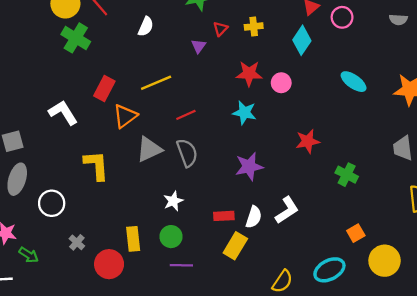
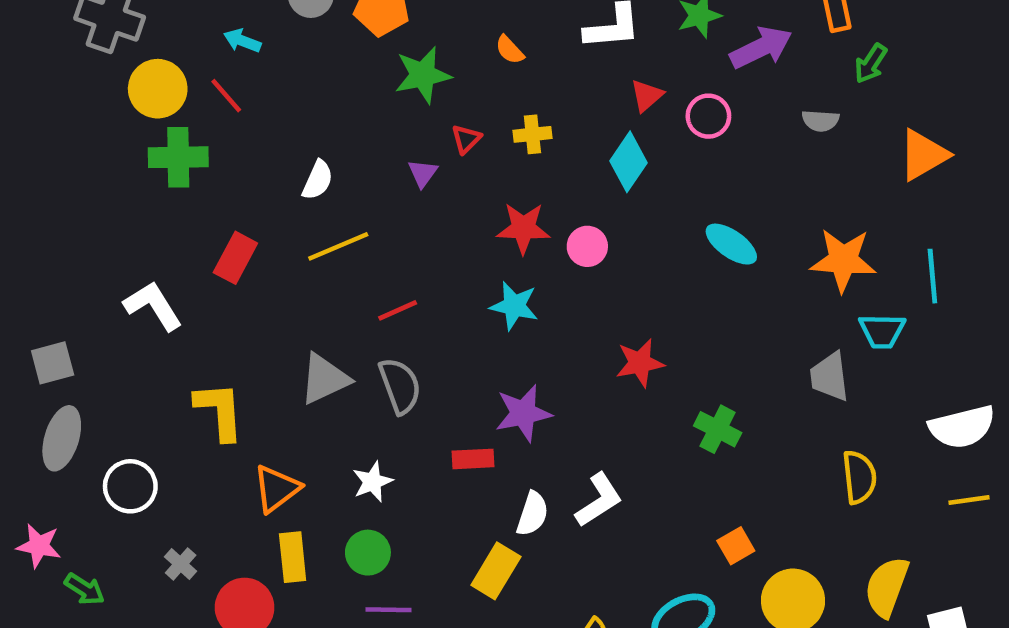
white semicircle: (146, 26) -> (318, 180), moved
green cross: (76, 38) -> (178, 157), turned -32
orange triangle: (125, 116) -> (277, 489), moved
red rectangle: (224, 216) -> (473, 459), moved

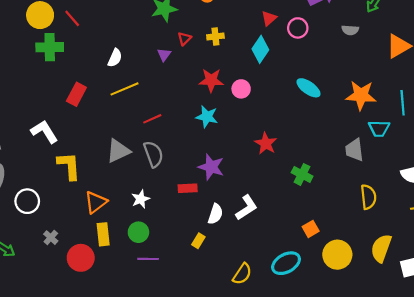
white L-shape: (153, 306) -> (44, 132), moved
red star: (640, 363) -> (266, 143), turned -30
purple star: (523, 413) -> (211, 167), turned 30
yellow rectangle: (496, 571) -> (198, 241), size x0.6

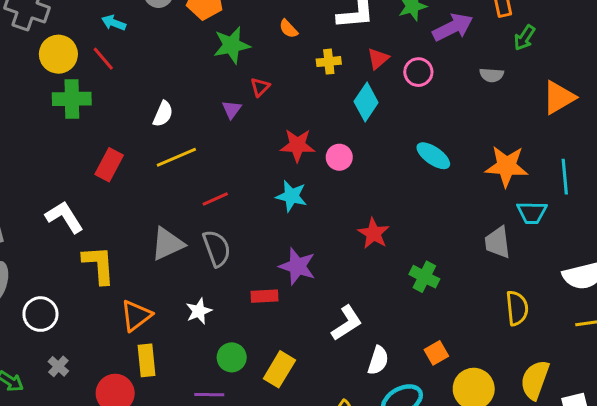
yellow cross: (215, 36) -> (329, 62), moved
white semicircle: (215, 214) -> (378, 360), moved
green circle: (138, 232) -> (232, 357), moved
gray cross: (51, 238) -> (58, 366), moved
yellow rectangle: (198, 241) -> (279, 369), size x1.6

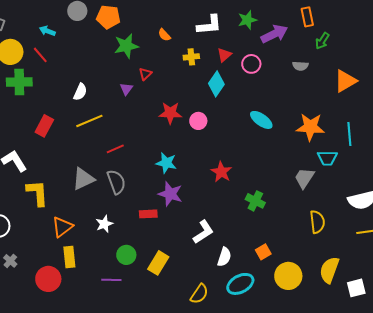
cyan star: (291, 196) -> (166, 163), moved
gray trapezoid: (498, 242) -> (304, 178), turned 40

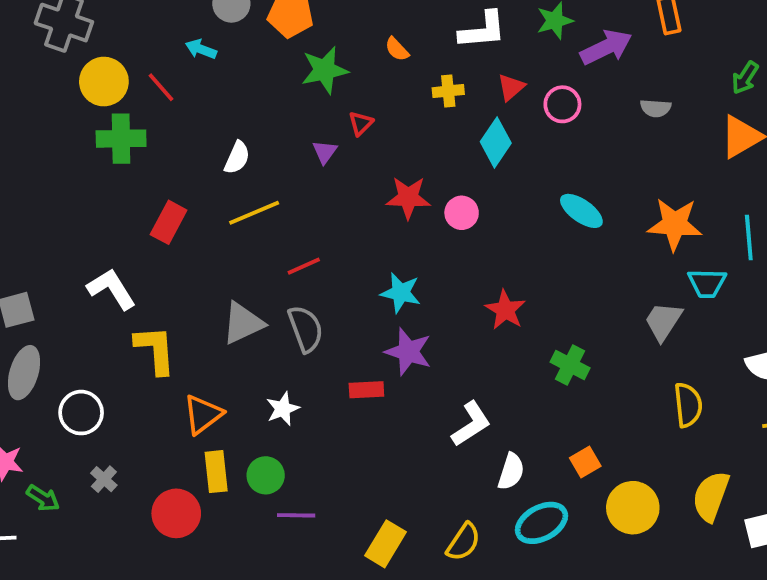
cyan arrow: (47, 31) -> (201, 49), moved
green arrow: (322, 41) -> (745, 78), moved
green circle: (126, 255) -> (266, 475), moved
yellow rectangle: (158, 263) -> (385, 544), moved

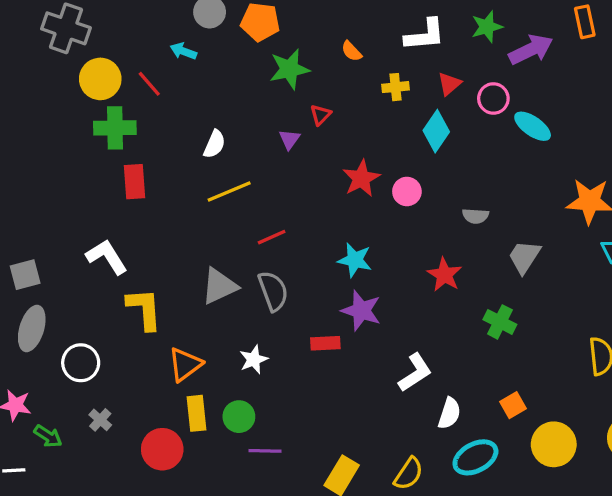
gray semicircle: (656, 108) -> (475, 216), moved
red star: (408, 198) -> (361, 178), turned -30
cyan ellipse: (581, 211) -> (533, 126), moved
red rectangle: (169, 222) -> (135, 182), moved, turned -32
gray trapezoid: (663, 321) -> (524, 257), moved

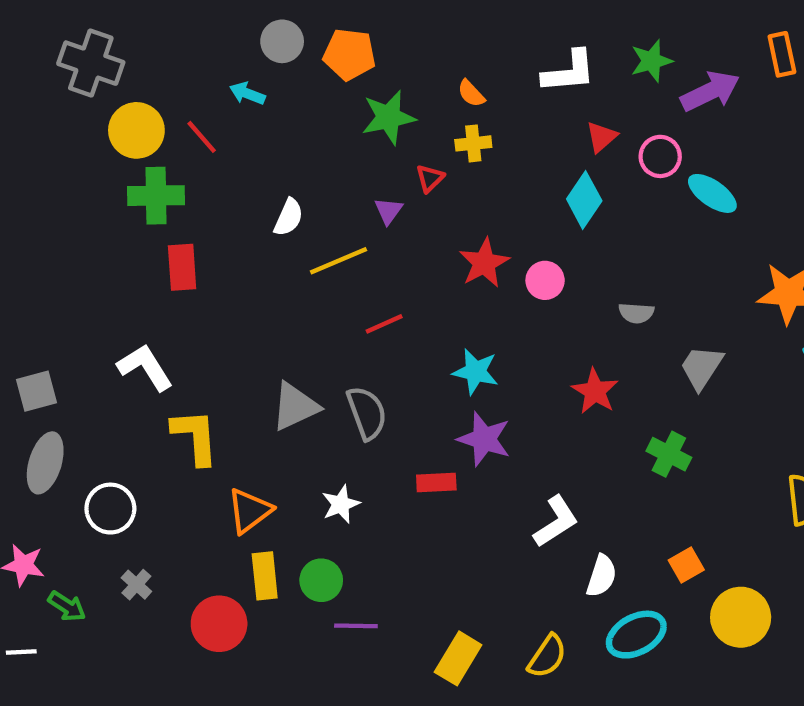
yellow cross: (396, 87) -> (473, 143), moved
yellow line: (229, 191) -> (339, 261), moved
red line: (272, 237) -> (384, 324), moved

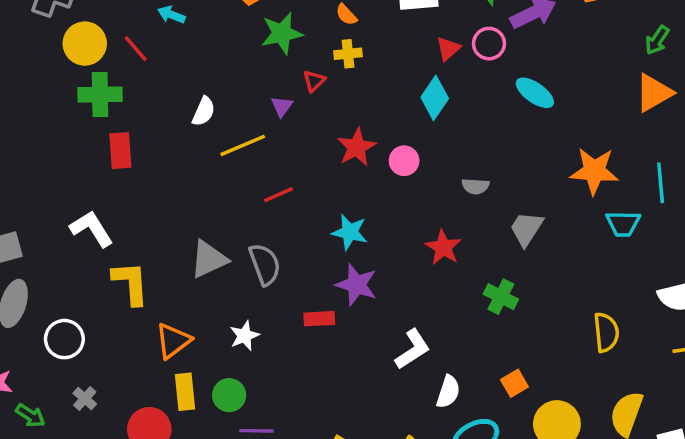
pink circle: (660, 156) -> (489, 44), moved

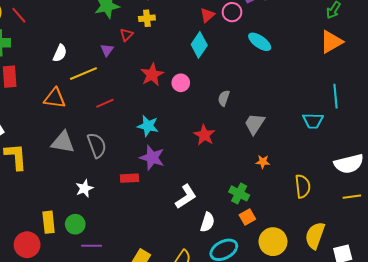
orange star: (594, 171) -> (263, 162), moved, size x0.5
gray semicircle: (475, 186) -> (224, 98), turned 105
gray triangle: (209, 259) -> (63, 142), turned 35
green cross: (501, 297) -> (239, 193), moved
orange triangle: (173, 341) -> (55, 98), moved, turned 45

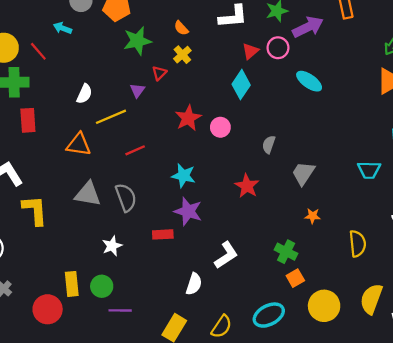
yellow cross: (147, 18) -> (182, 55), turned -35
white semicircle: (207, 222) -> (194, 284), moved

